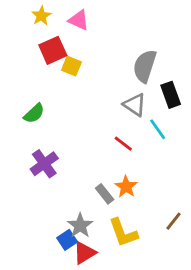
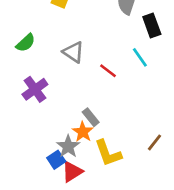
gray triangle: (135, 105) -> (73, 52), moved
orange star: (126, 187) -> (83, 132), moved

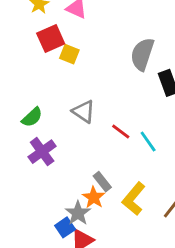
green semicircle: (26, 43) -> (32, 117), moved
cyan line: (140, 57) -> (148, 142), moved
yellow L-shape: (108, 153) -> (134, 199), moved, turned 60

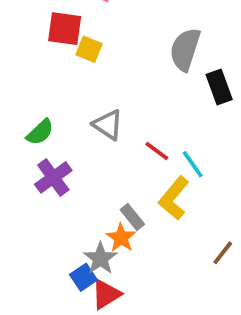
red square: (51, 38) -> (65, 29), turned 32
yellow L-shape: (134, 199) -> (174, 198), moved

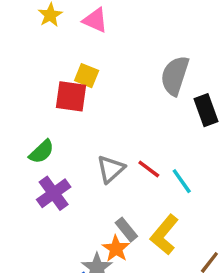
red square: (65, 29) -> (71, 96), moved
gray triangle: (108, 125) -> (111, 169), moved, turned 44
yellow L-shape: (174, 198) -> (164, 235), moved

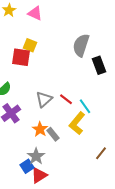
yellow L-shape: (164, 235) -> (77, 123), moved
orange star: (116, 249) -> (40, 129), moved

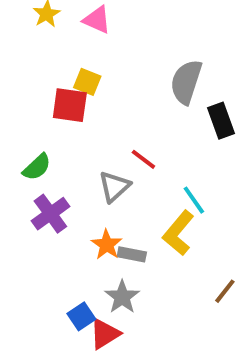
red line: (66, 99) -> (143, 159), moved
gray rectangle: (53, 134) -> (132, 254), turned -40
gray star: (36, 156) -> (122, 297), moved

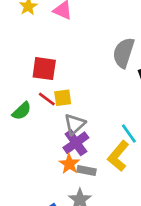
yellow square: (87, 82) -> (63, 98), moved, turned -30
red line: (143, 159) -> (47, 99), moved
purple cross: (50, 214) -> (76, 143), moved

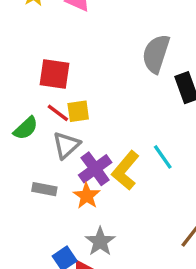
gray triangle: (75, 124) -> (66, 145), moved
yellow L-shape: (118, 156) -> (126, 170), moved
gray rectangle: (87, 171) -> (44, 189), moved

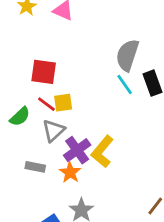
cyan line: (163, 157) -> (125, 84), moved

